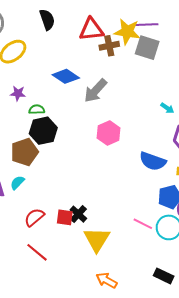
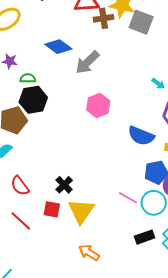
red semicircle: (34, 217) -> (20, 186), turned -90
red square: (65, 217) -> (52, 209), moved
black rectangle: (164, 276) -> (145, 237), moved, turned -48

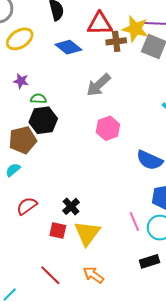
blue diamond: (58, 47) -> (68, 47), moved
red semicircle: (20, 186) -> (27, 206), turned 90
pink line: (128, 198) -> (134, 221), turned 36
red line: (21, 221) -> (50, 275), moved

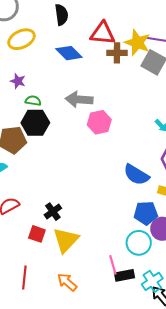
gray arrow: (99, 85) -> (79, 99), moved, turned 40
pink hexagon: (108, 128) -> (99, 122), moved
pink line: (134, 221) -> (113, 265), moved
red line: (50, 275) -> (24, 277), turned 45

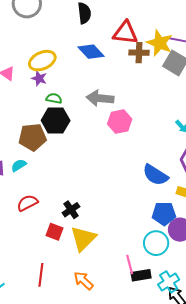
yellow ellipse: (21, 39) -> (42, 61), moved

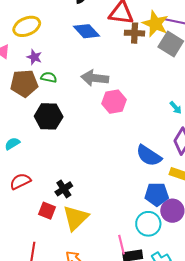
yellow ellipse: (42, 61) -> (27, 26), moved
black hexagon: (56, 121) -> (49, 116), moved
brown pentagon: (32, 137) -> (24, 83), moved

